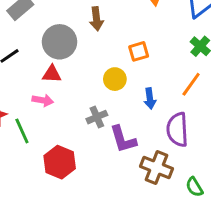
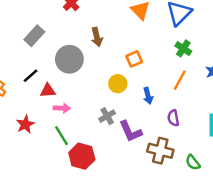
red triangle: (52, 74) -> (48, 91), moved
purple semicircle: (177, 130) -> (173, 118), size x0.6
green line: (22, 131) -> (61, 136), moved

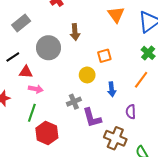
green line: (61, 136) -> (32, 113), turned 42

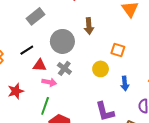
orange square: (104, 56) -> (118, 50), turned 32
gray cross: (74, 102) -> (64, 68), moved, turned -32

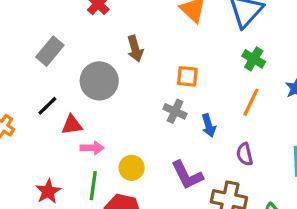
gray cross: (64, 68) -> (175, 111), moved
yellow circle: (101, 69) -> (132, 168), moved
red star: (16, 91) -> (48, 191), moved

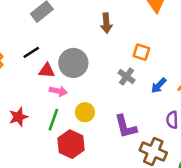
gray circle: (99, 81) -> (73, 63), moved
blue arrow: (209, 126) -> (159, 85), moved, turned 49

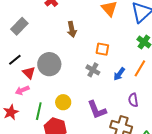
red triangle: (47, 71) -> (29, 73), turned 48
pink arrow: (58, 91) -> (22, 90), moved, turned 152

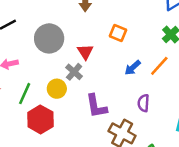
gray cross: (93, 70) -> (74, 72), moved
red triangle: (29, 73) -> (85, 52), moved

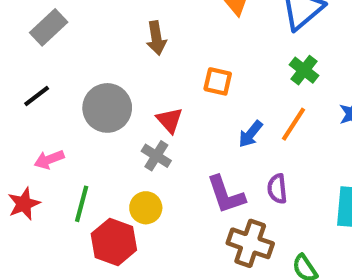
yellow circle: (57, 89) -> (146, 208), moved
purple L-shape: (96, 106) -> (226, 195), moved

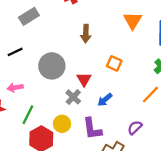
blue arrow: (251, 134) -> (105, 100), moved
purple semicircle: (277, 189) -> (135, 128), turned 42
purple L-shape: (226, 195) -> (92, 129), moved

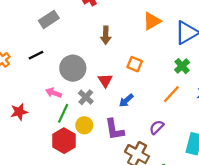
orange triangle: (133, 21) -> (152, 21), turned 30
pink arrow: (15, 88) -> (54, 93), moved, turned 32
gray cross: (73, 97) -> (86, 97), moved
green line: (28, 115) -> (63, 113), moved

